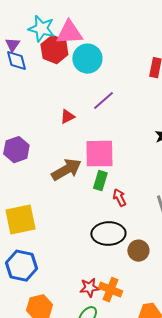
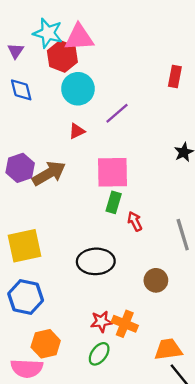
cyan circle: (87, 59) -> (78, 89), moved
blue diamond: (16, 61) -> (21, 90), moved
brown arrow: (66, 170) -> (49, 173), moved
black ellipse: (108, 234) -> (96, 261), moved

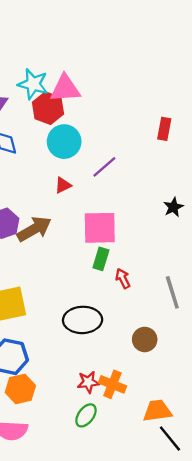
orange hexagon: (46, 344) -> (20, 389), moved

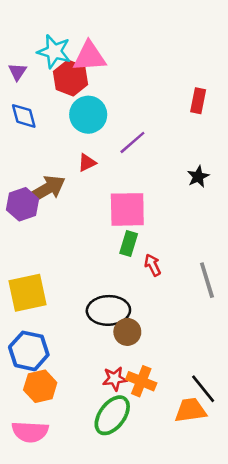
black star: (173, 207) -> (198, 177), moved
brown arrow: (34, 229) -> (47, 189), moved
brown circle: (145, 339) -> (127, 332), moved
green ellipse: (86, 415) -> (112, 415), size x1.5
black line: (170, 438) -> (203, 389), moved

